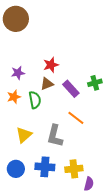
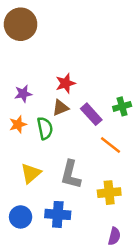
orange line: (76, 118) -> (110, 145), moved
yellow cross: (74, 169) -> (109, 193), moved

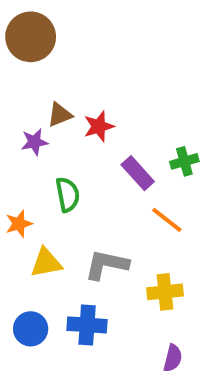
brown triangle: (60, 108) -> (60, 115), moved
orange star: (18, 124) -> (19, 224), moved
yellow triangle: (31, 173) -> (46, 263), turned 30
gray L-shape: (71, 175) -> (107, 265), turned 88

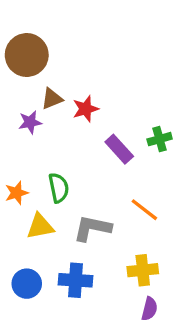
brown circle: (31, 37) -> (27, 55), moved
green semicircle: (68, 195) -> (59, 188), moved
orange line: (167, 220) -> (144, 210), moved
yellow cross: (165, 292) -> (143, 270), moved

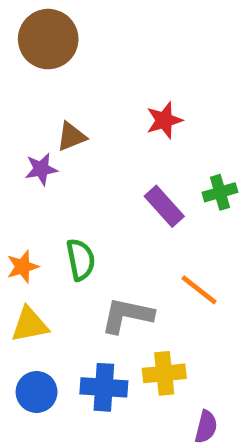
brown circle: (27, 55) -> (48, 39), moved
red star: (86, 109) -> (164, 120), moved
yellow triangle: (40, 226) -> (30, 325), moved
yellow cross: (143, 270) -> (164, 373), moved

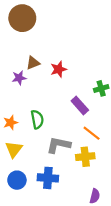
red star: (164, 120) -> (59, 69), moved
purple rectangle: (164, 206) -> (80, 106), moved
yellow triangle: (30, 325) -> (14, 149), turned -42
yellow cross: (164, 373) -> (85, 157), moved

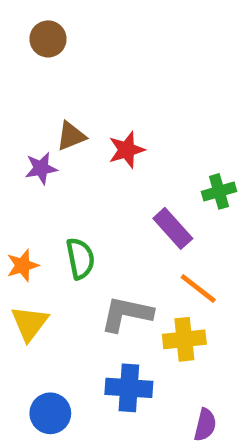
brown circle: (22, 18) -> (48, 39), size x0.6
blue cross: (48, 178) -> (129, 388), moved
blue circle: (17, 180) -> (50, 413), moved

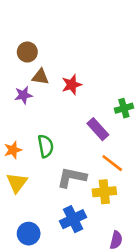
brown circle: (48, 39) -> (27, 52), moved
brown triangle: (71, 136) -> (40, 77), turned 30
blue cross: (129, 388) -> (73, 219), turned -30

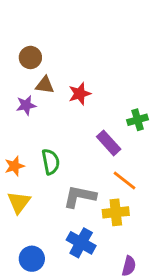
blue cross: (73, 219) -> (81, 243), turned -35

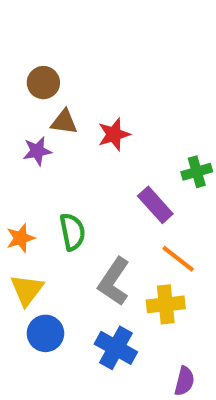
gray L-shape: (80, 196) -> (114, 282), turned -68
blue circle: (32, 259) -> (45, 333), moved

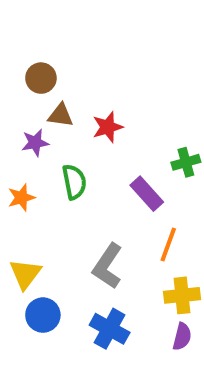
green semicircle: (72, 232) -> (74, 182), moved
orange star: (21, 238) -> (21, 198), moved
orange line: (178, 259) -> (168, 245), turned 72
yellow cross: (166, 304) -> (182, 295), moved
purple semicircle: (184, 381) -> (182, 337), moved

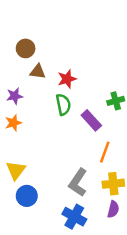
purple star: (35, 143) -> (15, 96), moved
green semicircle: (74, 182) -> (63, 105), moved
gray L-shape: (108, 266) -> (78, 183), moved
blue cross: (110, 329) -> (74, 217), moved

